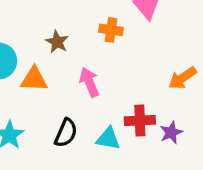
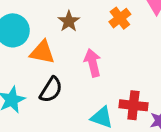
orange cross: (111, 30) -> (120, 18), turned 35
black semicircle: (66, 133) -> (51, 90), moved

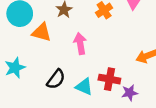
black semicircle: (51, 90) -> (56, 79), moved

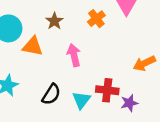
cyan triangle: (84, 87) -> (81, 100), turned 48

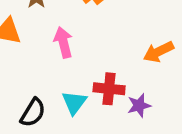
black semicircle: (51, 94) -> (33, 113), moved

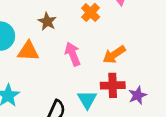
orange arrow: (159, 52) -> (114, 55), moved

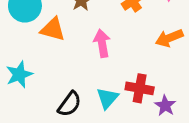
orange arrow: (114, 55) -> (169, 38), moved
purple star: (138, 95) -> (165, 106), turned -30

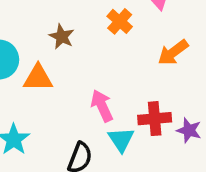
pink arrow: (102, 43) -> (102, 106), moved

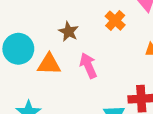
pink arrow: (102, 106) -> (88, 66), moved

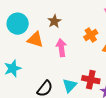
orange cross: (115, 21) -> (91, 35), moved

